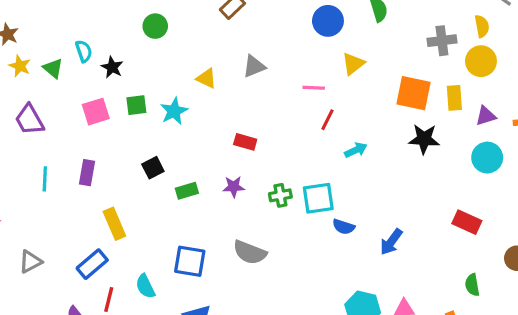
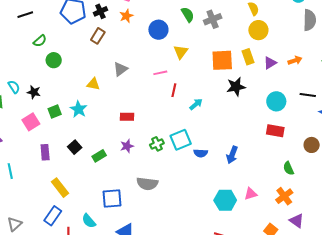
gray cross: (442, 41) -> (213, 19), moved
cyan circle: (487, 158) -> (276, 101), moved
purple rectangle: (87, 173) -> (45, 152), moved

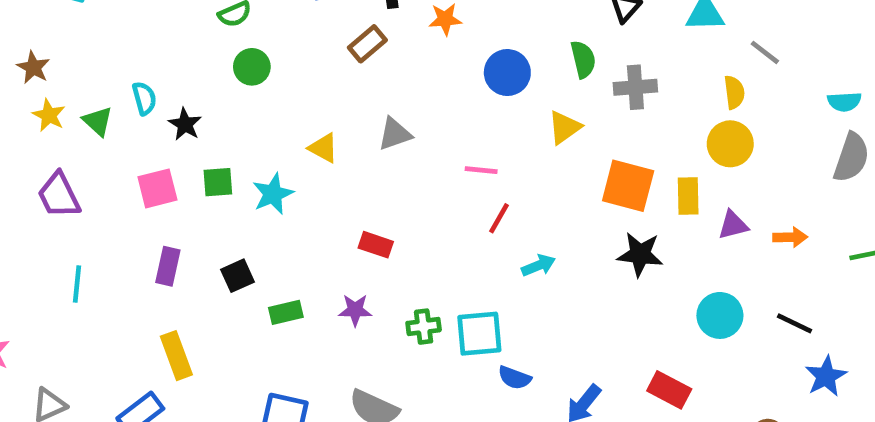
yellow triangle: (181, 52) -> (564, 127), moved
red rectangle: (275, 131) -> (669, 390), moved

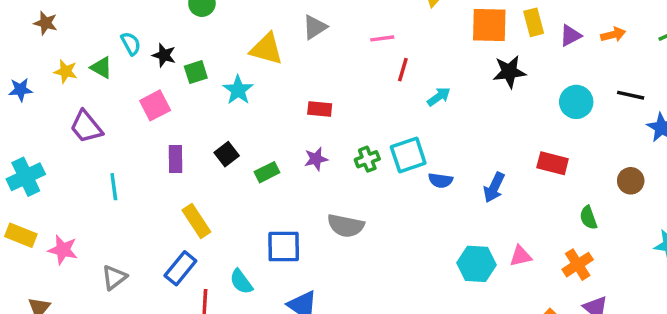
brown star: (33, 67) -> (46, 23), moved
yellow triangle: (323, 148) -> (266, 49), size x1.5
green square: (218, 182) -> (196, 72), moved

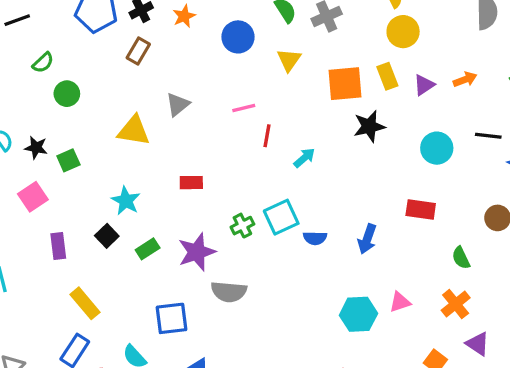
cyan star: (238, 90) -> (126, 201), moved
purple star: (316, 159) -> (197, 252), moved, size x1.6

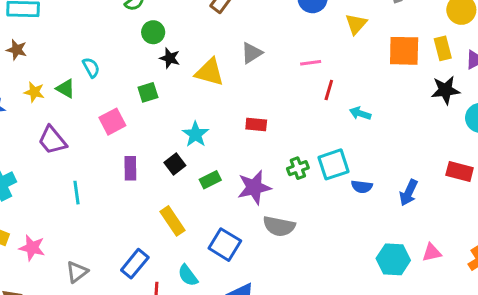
black star: (369, 126) -> (445, 90), moved
black star: (36, 148) -> (170, 58), moved
cyan arrow: (304, 158) -> (360, 113), turned -126
yellow rectangle: (85, 303) -> (172, 221), moved
blue square: (171, 318) -> (225, 245), turned 32

